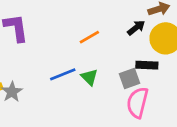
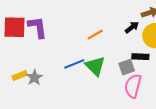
green triangle: (89, 77) -> (95, 66), size x1.5

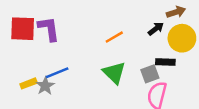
blue line: (74, 64) -> (57, 73), moved

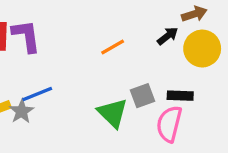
black rectangle: (165, 62) -> (180, 96), moved
green triangle: (114, 73) -> (113, 113), moved
gray square: (150, 74) -> (142, 96), moved

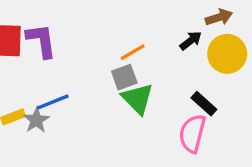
gray square: (142, 96) -> (124, 77), moved
black rectangle: (180, 96) -> (204, 104), turned 40
green triangle: (113, 113) -> (138, 99), moved

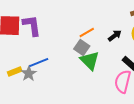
black arrow: (191, 41) -> (115, 36), moved
gray square: (124, 77) -> (82, 48), turned -35

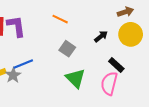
orange line: (87, 33) -> (60, 19), moved, turned 56
green triangle: (90, 61) -> (75, 78), moved

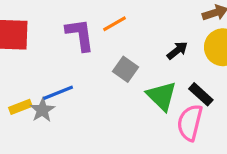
orange line: (60, 19) -> (115, 24), turned -56
purple L-shape: (16, 26) -> (80, 35), moved
green triangle: (75, 78) -> (162, 96), moved

